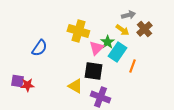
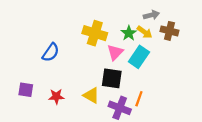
brown cross: (144, 29) -> (169, 31), turned -35
green star: (107, 42) -> (129, 33), moved
orange line: (132, 66) -> (139, 99), moved
red star: (27, 85) -> (56, 96), moved

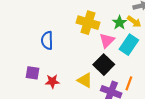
blue semicircle: (51, 52) -> (47, 40), turned 144
black square: (112, 78) -> (104, 65), turned 36
purple square: (26, 90) -> (32, 73), moved

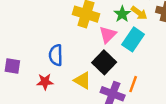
blue semicircle: (47, 40) -> (56, 55), moved
purple square: (32, 73) -> (12, 66), moved

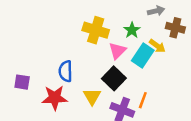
yellow arrow: (139, 13) -> (157, 46), moved
yellow triangle: (82, 80) -> (92, 97), turned 30
red star: (45, 82) -> (55, 98), size x1.5

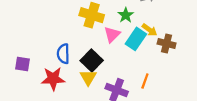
brown cross: (175, 28) -> (167, 44), moved
black square: (114, 78) -> (92, 61), moved
orange line: (143, 100) -> (145, 81), moved

